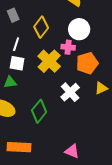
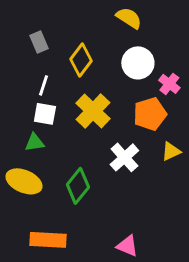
pink cross: (68, 47) -> (169, 84), moved, turned 32

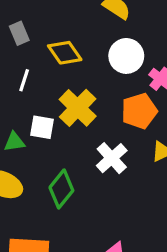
yellow diamond: (81, 60) -> (65, 53), turned -72
white square: (45, 114) -> (42, 127), moved

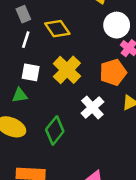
white circle: (126, 56) -> (117, 25), moved
white line: (24, 80) -> (26, 40), moved
white square: (42, 127) -> (31, 72), moved

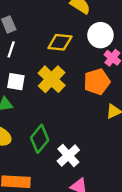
yellow diamond: (57, 29) -> (60, 42), moved, turned -50
white cross: (92, 107) -> (68, 155), moved

